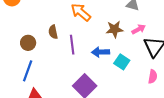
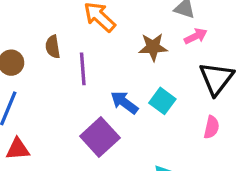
pink arrow: (139, 29) -> (196, 36), moved
blue arrow: (101, 52) -> (124, 102), moved, turned 36

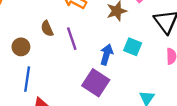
blue arrow: (124, 102) -> (106, 54), turned 84

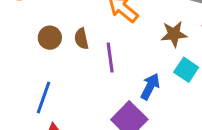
brown circle: (21, 47) -> (50, 38), moved
cyan square: (133, 47) -> (186, 70), moved

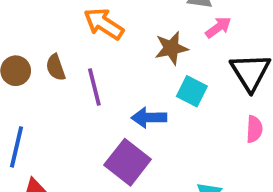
blue arrow: (150, 86) -> (149, 118), turned -112

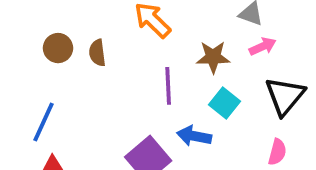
purple line: (94, 87) -> (168, 86), moved
blue arrow: (149, 118) -> (194, 136), moved

